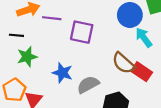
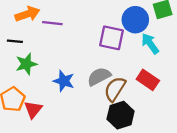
purple square: (82, 32) -> (111, 38), moved
brown semicircle: (123, 63) -> (115, 89), moved, turned 80
gray semicircle: (88, 85) -> (99, 76), moved

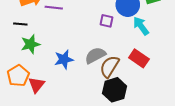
purple square: (111, 38) -> (106, 21), size x0.6
blue star: (64, 81) -> (64, 59), turned -30

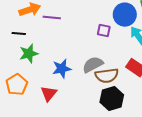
brown semicircle: (110, 67) -> (107, 76), turned -130
red triangle: (37, 85) -> (49, 94), moved

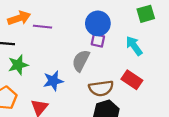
blue circle: (125, 15) -> (98, 23), moved
gray semicircle: (93, 65) -> (81, 61), moved, turned -35

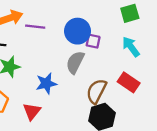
green square: (146, 14) -> (130, 13), moved
blue circle: (98, 23) -> (77, 31), moved
brown semicircle: (101, 88) -> (96, 91), turned 125

